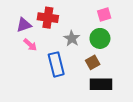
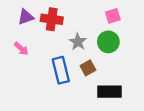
purple triangle: (24, 25) -> (26, 17), moved
pink arrow: (30, 45) -> (21, 49), moved
brown square: (93, 62) -> (88, 68), moved

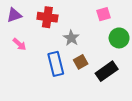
purple triangle: (26, 17) -> (14, 15), moved
green circle: (108, 42) -> (119, 38), moved
black rectangle: (109, 92) -> (107, 71), moved, turned -35

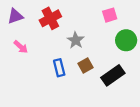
red cross: (47, 17) -> (50, 18), turned -36
blue rectangle: (56, 64) -> (59, 68), size x0.7

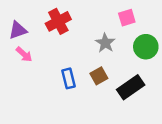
purple triangle: (15, 16) -> (18, 30), moved
gray star: (76, 40) -> (105, 43), moved

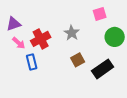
red cross: (58, 21) -> (41, 39), moved
gray star: (105, 43) -> (72, 33), moved
blue rectangle: (68, 78) -> (32, 62), moved

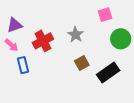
pink arrow: (19, 43) -> (11, 45), moved
blue rectangle: (32, 62) -> (23, 65), moved

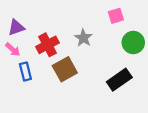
brown square: (82, 63) -> (65, 69), moved, size x1.5

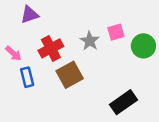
pink square: (116, 16) -> (116, 32), moved
purple triangle: (16, 27) -> (30, 15), moved
black rectangle: (119, 80) -> (123, 102), moved

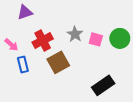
pink square: (116, 32) -> (96, 39), moved, turned 32

